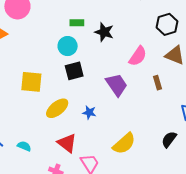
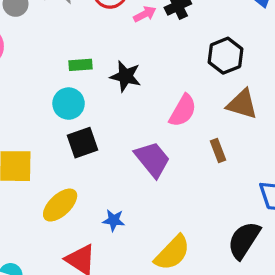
blue star: (89, 112) -> (114, 220), moved
black semicircle: (169, 139) -> (244, 240), size x1.4

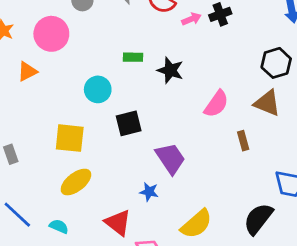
black hexagon: (226, 56) -> (276, 63), moved
cyan circle: (69, 104) -> (98, 89), moved
purple trapezoid: (152, 159) -> (171, 158), moved
yellow ellipse: (60, 205) -> (76, 182), moved

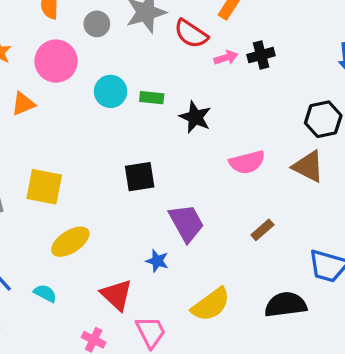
cyan circle: (98, 89) -> (111, 91), moved
pink semicircle: (216, 104) -> (247, 162), turned 36
yellow square: (70, 138) -> (44, 187), moved
brown rectangle: (243, 141) -> (262, 230), moved, turned 60
black semicircle: (258, 219) -> (286, 305), turned 40

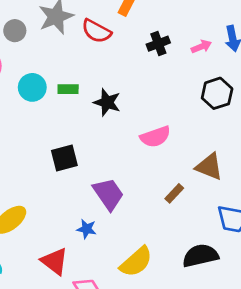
pink arrow: (226, 58) -> (201, 47), moved
brown triangle: (308, 166) -> (209, 167), moved

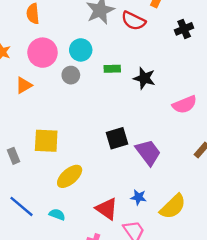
gray circle: (15, 31) -> (71, 75), moved
cyan circle: (32, 87) -> (81, 50), moved
black square: (64, 158) -> (117, 138), moved
blue star: (87, 229) -> (138, 197), moved

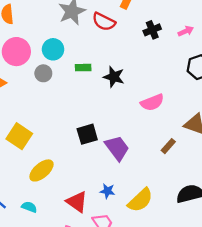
yellow square: (46, 141) -> (19, 136), turned 30

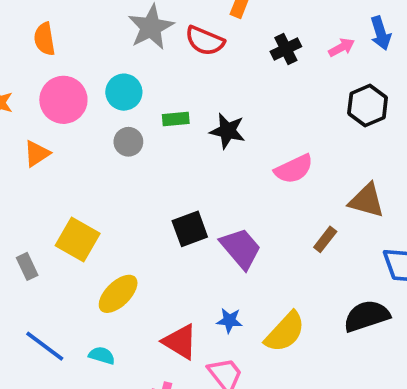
gray circle: (43, 73) -> (128, 142), moved

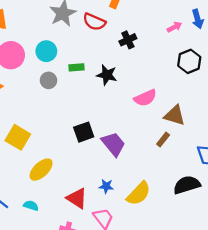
black cross: (286, 49) -> (128, 40), moved
brown triangle: (367, 201) -> (175, 115), moved

